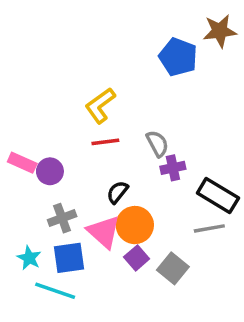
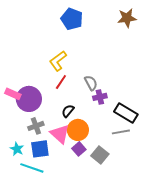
blue pentagon: (178, 57) -> (72, 19), moved
red line: (105, 142) -> (61, 82), turned -49
purple circle: (50, 171) -> (29, 99), size x1.6

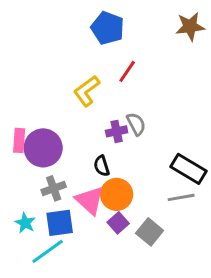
red line: (61, 82) -> (127, 71), moved
pink rectangle: (13, 94) -> (19, 140), turned 70
purple cross: (100, 97) -> (117, 131), moved
black semicircle: (68, 111) -> (102, 166), turned -56
cyan line: (32, 168) -> (48, 251), turned -55

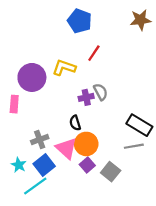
yellow L-shape: (87, 91) -> (64, 67), turned 55
purple circle: (43, 148) -> (32, 77), moved
blue square: (60, 223) -> (44, 165), turned -30

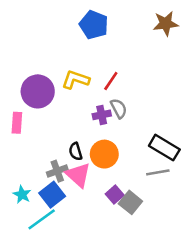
red line: (94, 53) -> (111, 81), moved
black semicircle: (75, 123) -> (76, 151), moved
gray cross: (40, 140) -> (57, 171), moved
orange circle: (86, 144) -> (104, 154), moved
purple square: (87, 165) -> (115, 195), moved

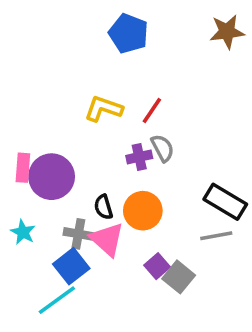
purple circle: (38, 91) -> (52, 177), moved
gray cross: (57, 171) -> (78, 234), turned 30
cyan star: (22, 195) -> (23, 232), moved

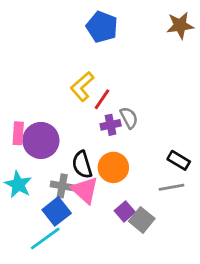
yellow L-shape: (103, 109) -> (82, 86), turned -60
red line: (152, 110) -> (102, 99), moved
black rectangle: (225, 202) -> (179, 160), size x0.7
black semicircle: (103, 207) -> (82, 165), size x1.4
cyan star: (23, 232) -> (18, 184), size x1.4

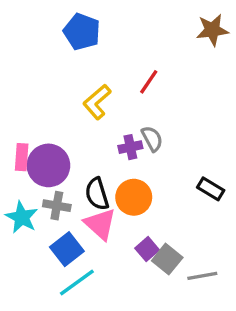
blue pentagon: (102, 27) -> (82, 32), moved
red line: (102, 99) -> (149, 82), moved
gray cross: (62, 186) -> (57, 206), moved
gray line: (172, 187) -> (202, 276), moved
cyan line: (45, 238) -> (77, 283), moved

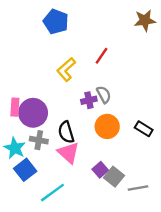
orange circle: (134, 197) -> (107, 126), moved
blue square: (67, 249) -> (25, 170), moved

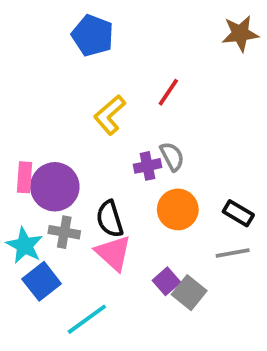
gray line: (138, 188) -> (233, 253), moved

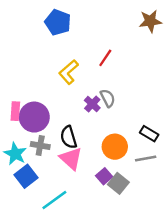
purple cross: (147, 166) -> (92, 104), turned -35
orange circle: (178, 209) -> (115, 147), moved

